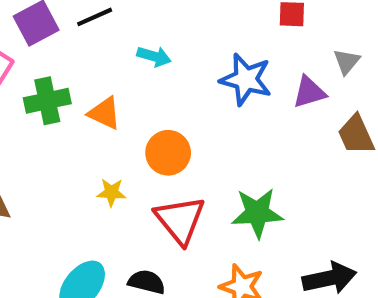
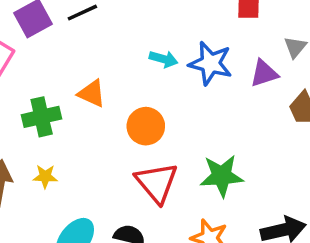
cyan arrow: (154, 56) -> (164, 59), moved
green cross: (47, 101) -> (42, 117), moved
yellow star: (111, 192) -> (45, 176), moved

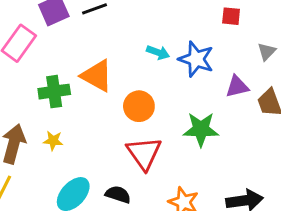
purple triangle: (264, 73) -> (237, 87), moved
orange triangle: (92, 93) -> (97, 76), size x1.4
green star: (222, 176) -> (201, 129), moved

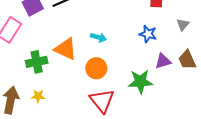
cyan arrow: (158, 52) -> (99, 37), moved
blue star: (196, 59) -> (148, 34), moved, size x0.7
purple triangle: (237, 87) -> (163, 61), moved

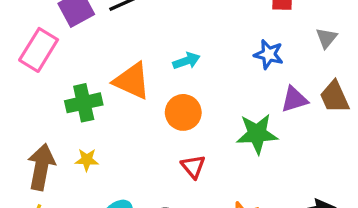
cyan arrow: (99, 37) -> (186, 61), turned -35
red triangle: (102, 101) -> (193, 166), size x0.6

